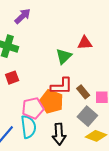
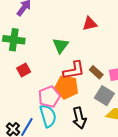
green triangle: (64, 56) -> (61, 45), moved

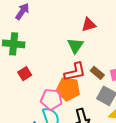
green triangle: (61, 45) -> (75, 46), moved
pink pentagon: (49, 97) -> (51, 99), turned 30

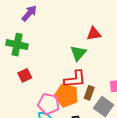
brown rectangle: (97, 73) -> (89, 93), moved, turned 64

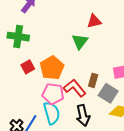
red L-shape: (75, 79) -> (75, 88), moved, turned -120
orange pentagon: (66, 95) -> (52, 68), moved, turned 30

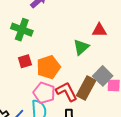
brown rectangle: (93, 80) -> (86, 88), size x1.6
gray square: (108, 93) -> (103, 76), moved

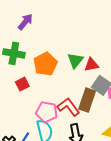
red triangle: (99, 30) -> (91, 65), moved
orange pentagon: (48, 67) -> (45, 64), moved

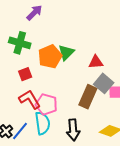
green triangle: (75, 61) -> (66, 52), moved
red L-shape: (68, 107) -> (30, 99), moved

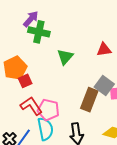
green cross: (20, 43) -> (39, 32), moved
orange pentagon: (50, 57) -> (15, 68), moved
red triangle: (96, 62) -> (104, 50), moved

